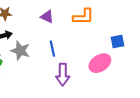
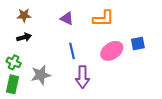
gray star: (20, 51) -> (41, 75), moved, turned -30
pink ellipse: (100, 63) -> (112, 51), moved

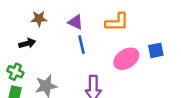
brown star: (24, 15) -> (39, 19), moved
blue line: (72, 51) -> (81, 45), moved

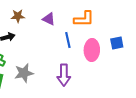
blue line: (81, 45) -> (68, 40), moved
pink ellipse: (126, 59) -> (92, 50), turned -55

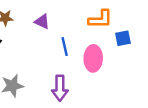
orange L-shape: (84, 19) -> (100, 19), moved
blue square: (117, 43) -> (123, 38), moved

